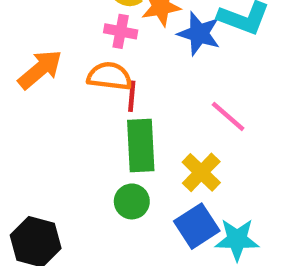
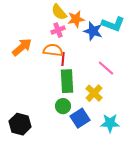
pink cross: (121, 31) -> (58, 30), turned -32
blue square: (197, 226) -> (80, 118), moved

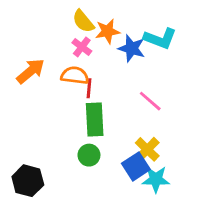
pink cross: (58, 30) -> (82, 47), turned -32
yellow cross: (94, 93) -> (147, 149), moved
blue square: (80, 118) -> (136, 166), moved

